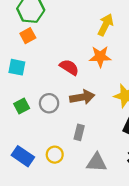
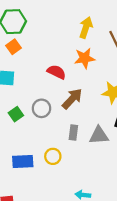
brown arrow: (82, 97) -> (72, 99), turned -30
blue rectangle: (23, 156) -> (23, 162), turned -30
gray triangle: (97, 162) -> (99, 135), moved

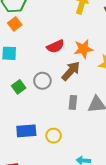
orange star: (85, 58) -> (83, 49), moved
red semicircle: (56, 72) -> (55, 46), turned 132
yellow circle: (53, 156) -> (54, 136), moved

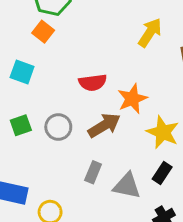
orange square: (15, 24) -> (43, 32), turned -32
orange star: (83, 49) -> (132, 99), turned -30

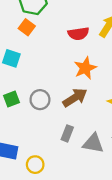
red semicircle: (93, 83) -> (78, 34), moved
orange star: (132, 99) -> (85, 68), moved

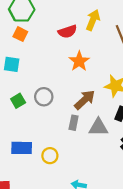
brown arrow: (75, 98) -> (85, 100), moved

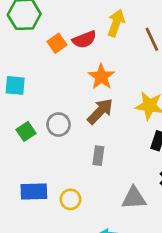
orange square: (20, 34) -> (57, 43), moved, turned 32
brown arrow: (85, 100) -> (100, 111), moved
gray triangle: (98, 127) -> (134, 198), moved

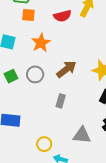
orange square: (57, 43) -> (28, 15), moved, turned 32
orange star: (101, 77) -> (41, 43), moved
yellow circle: (70, 199) -> (44, 144), moved

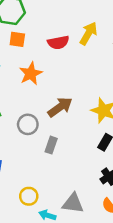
gray circle: (35, 74) -> (28, 124), moved
gray triangle: (82, 135) -> (73, 203), moved

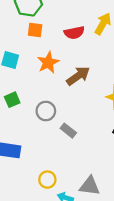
brown arrow: (60, 107) -> (78, 76), moved
gray rectangle: (51, 145) -> (68, 131), turned -70

